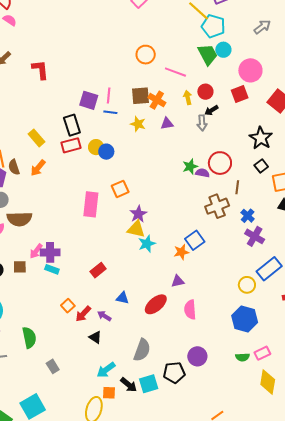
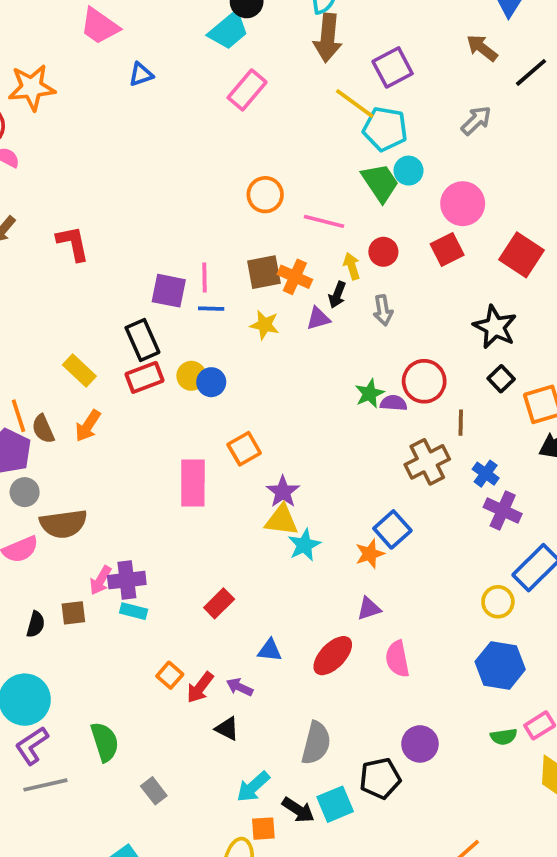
black arrow: (211, 110) -> (337, 295), moved, turned -32

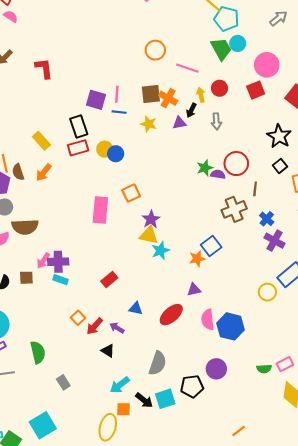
blue hexagon: (500, 666) -> (230, 326), moved

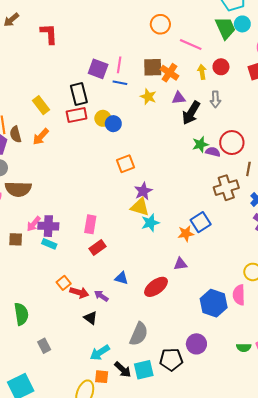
black arrow: (191, 110) -> (191, 113), moved, size x1.6
pink rectangle: (100, 210) -> (90, 224), moved, size x0.7
pink semicircle: (208, 320) -> (239, 295), moved
red arrow: (94, 326) -> (79, 292), turned -120

